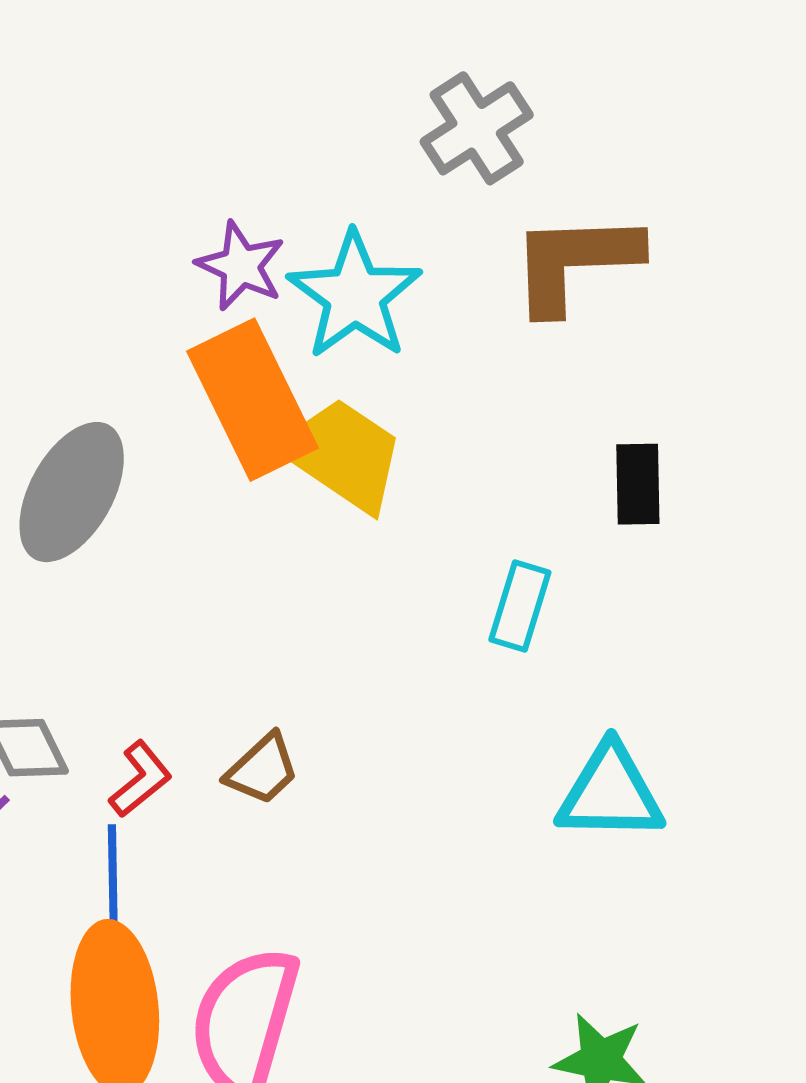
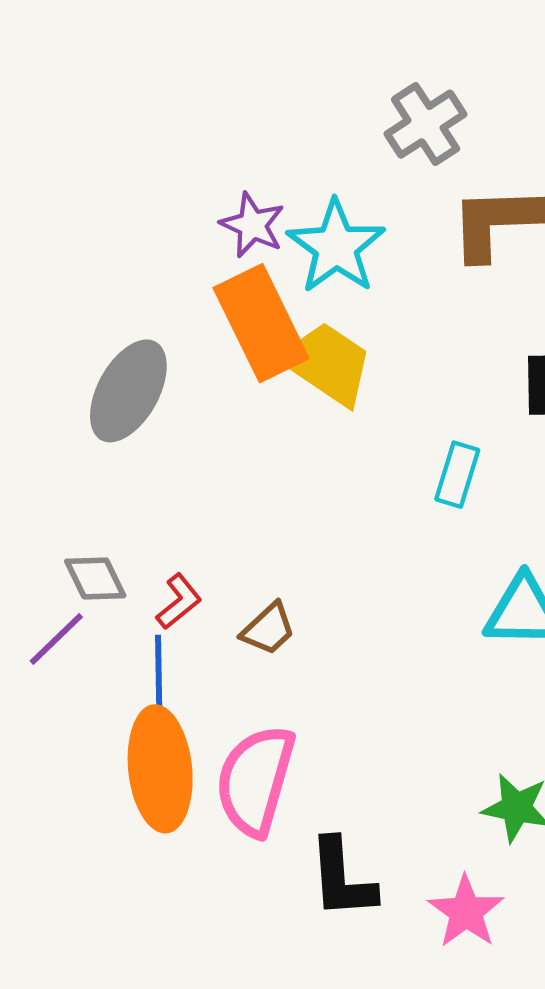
brown trapezoid: (262, 769) -> (268, 629), moved

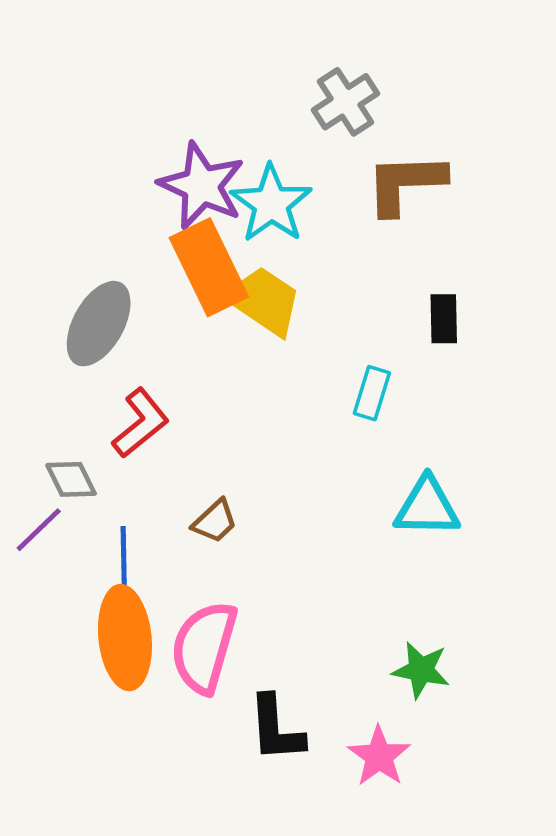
purple star: (252, 225) -> (202, 186), size x1.6
red L-shape: (179, 602) -> (141, 423), moved, size x1.5

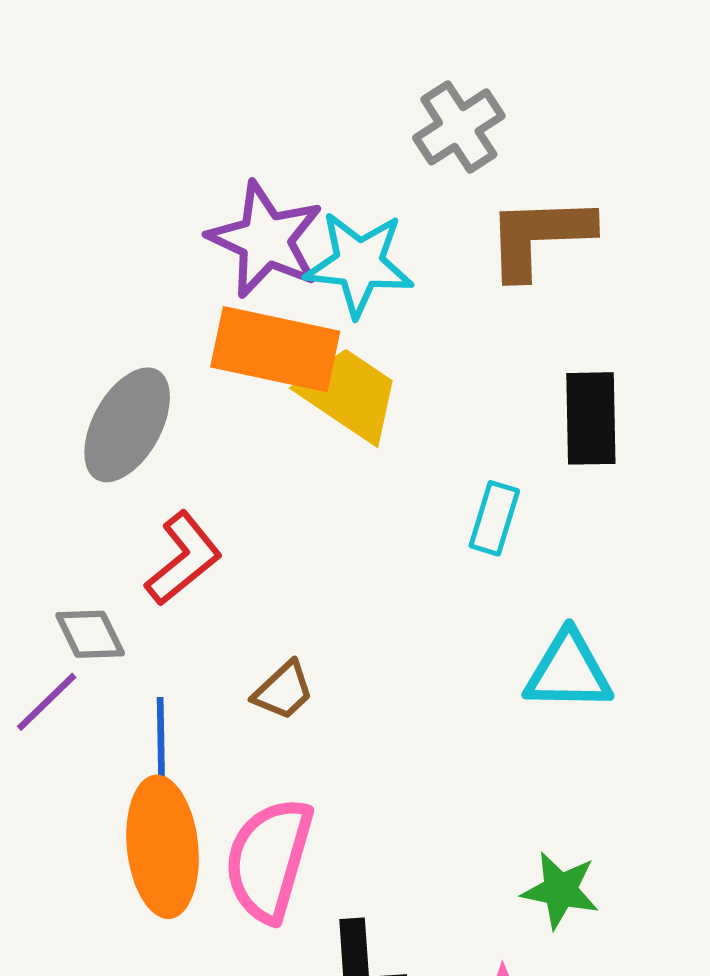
cyan star: (271, 204) -> (359, 264), turned -30
orange rectangle: (209, 267) -> (275, 349), turned -52
black rectangle: (444, 319) -> (591, 418), size x1.4

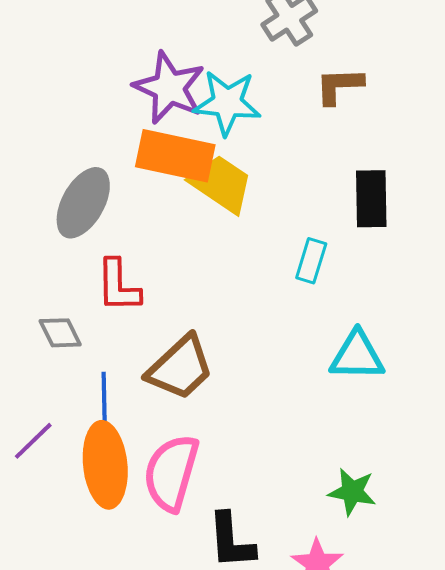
brown L-shape: (539, 236) -> (339, 86), size x0.7
red L-shape: (183, 559) -> (118, 286), turned 128
brown trapezoid: (283, 691) -> (180, 368), size x1.8
purple line: (47, 702) -> (33, 441), moved

